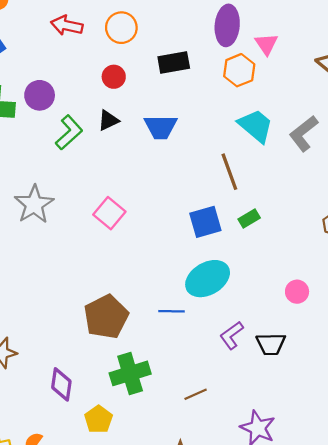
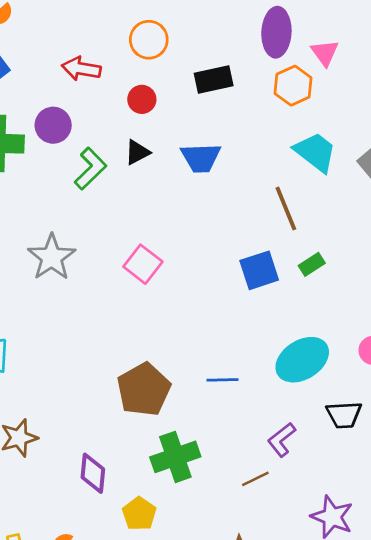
red arrow: (67, 25) -> (81, 69), moved
cyan ellipse: (208, 279) -> (302, 360), moved
purple L-shape: (232, 335) -> (282, 440), moved

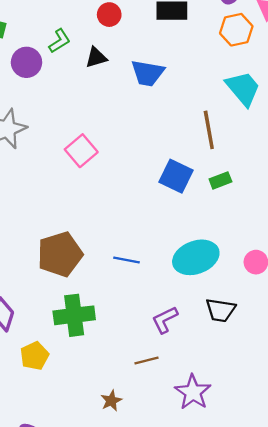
purple circle: (53, 125) -> (26, 62), moved
green L-shape: (90, 169) -> (60, 41), moved, size x0.7
blue square: (259, 270) -> (176, 176), turned 32
brown line: (255, 479) -> (146, 360), moved

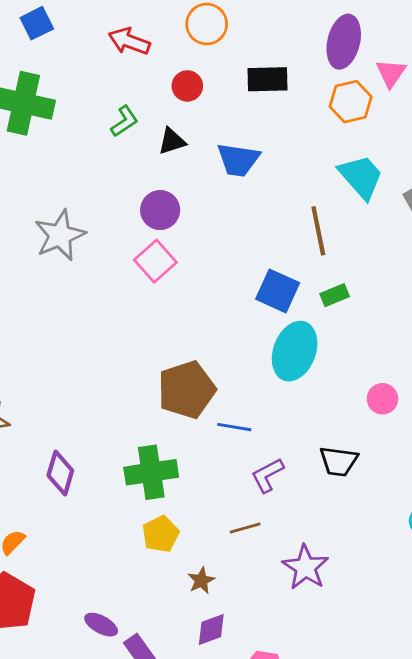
purple circle: (26, 62) -> (160, 210), moved
brown pentagon: (60, 254) -> (187, 390), moved
cyan ellipse: (196, 257) -> (295, 351), moved, turned -48
blue line: (127, 260) -> (234, 427), moved
yellow pentagon: (34, 356) -> (161, 534), moved

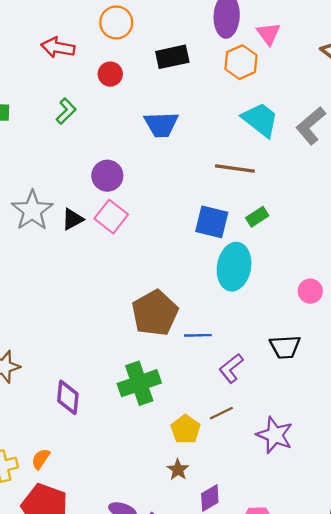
black triangle: (172, 141) -> (72, 219), moved
brown line: (318, 231) -> (235, 169), turned -60
yellow pentagon: (161, 534) -> (186, 429), moved
brown star: (201, 581) -> (178, 470), moved

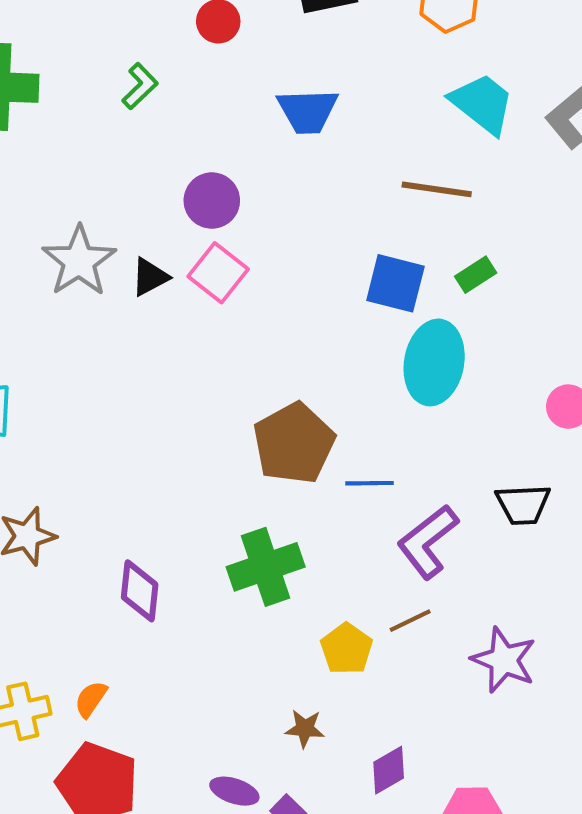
purple L-shape: (231, 368) -> (428, 542), size x1.4
brown star: (178, 470) -> (305, 729), moved, turned -30

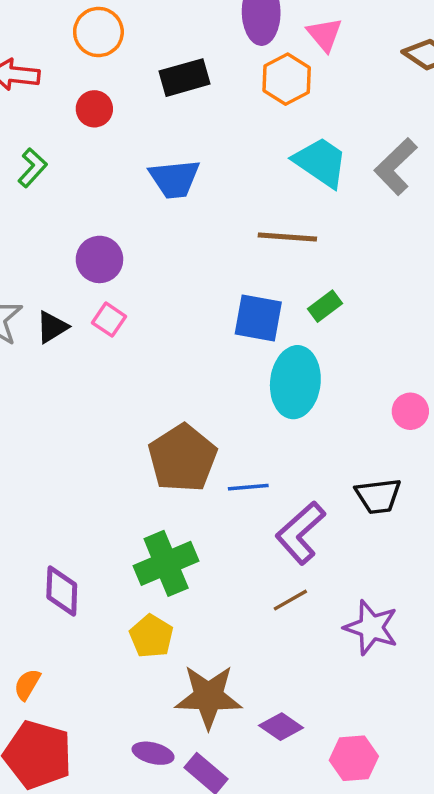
pink square: (218, 273) -> (109, 320), size x0.7
yellow pentagon: (347, 649) -> (151, 636), moved
brown star: (305, 729) -> (208, 697), size x2.0
purple diamond: (389, 770) -> (281, 727), turned 69

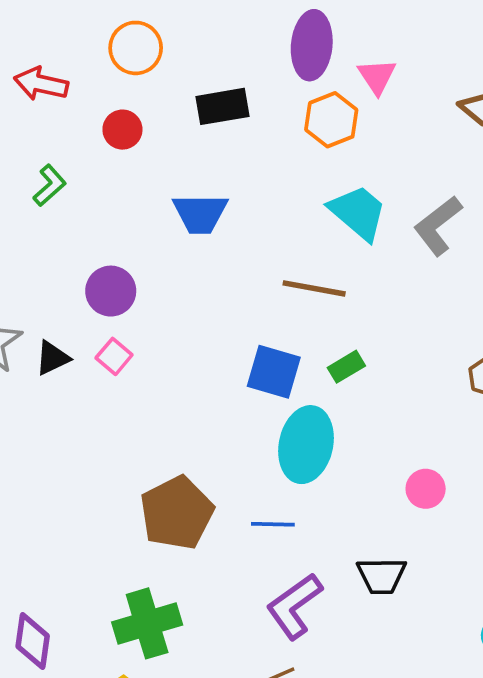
blue line: (248, 487) -> (273, 524), moved

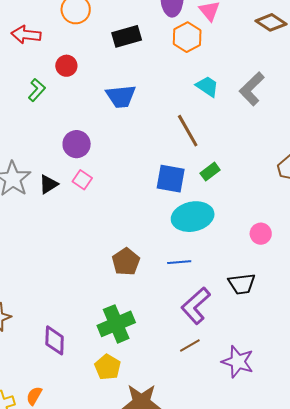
red circle: (122, 130) -> (66, 66), moved
cyan trapezoid: (358, 212) -> (207, 86), size x0.7
brown line: (314, 288) -> (188, 131), turned 56
cyan ellipse: (306, 445) -> (193, 217), turned 72
brown pentagon: (177, 513) -> (126, 262), size x0.7

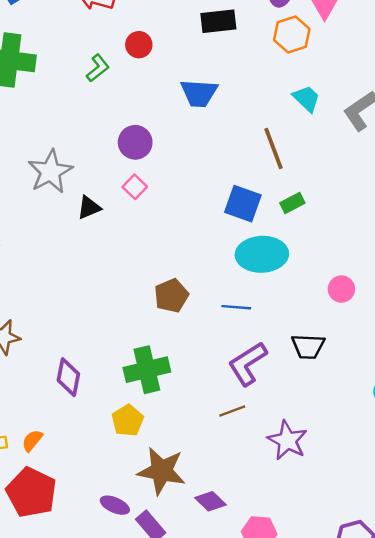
black triangle: (48, 184) -> (89, 207), moved

